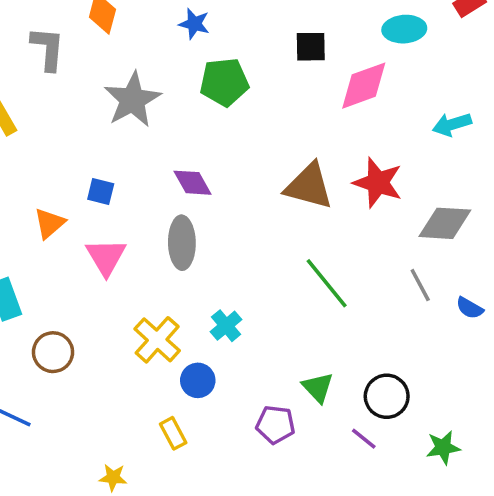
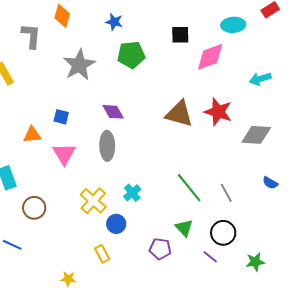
orange triangle: (49, 223) -> (32, 135), turned 36
green line: (327, 283) -> (189, 188), moved
gray line: (420, 285) -> (226, 193), moved

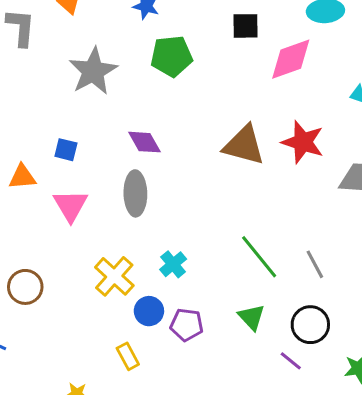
purple pentagon: (160, 249) -> (187, 325), moved

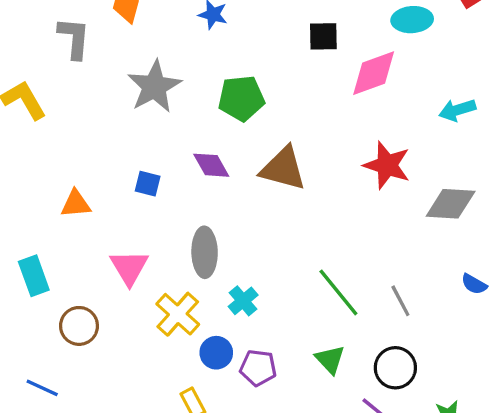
green pentagon: (172, 56) -> (241, 98), moved
brown triangle: (244, 145) -> (283, 169), moved
blue square: (66, 150) -> (148, 184), moved
gray ellipse: (135, 193) -> (205, 252), moved
pink triangle: (71, 205) -> (129, 267), moved

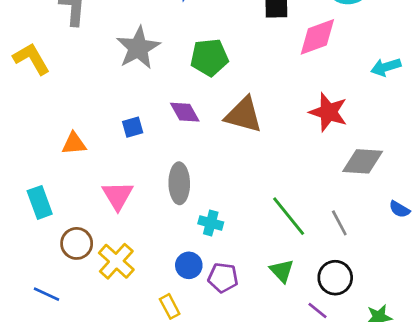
blue square: (148, 184) -> (133, 127), turned -30
gray diamond: (451, 204) -> (363, 161), moved
cyan cross: (243, 301) -> (211, 223), turned -35
yellow cross: (178, 314) -> (116, 261), moved

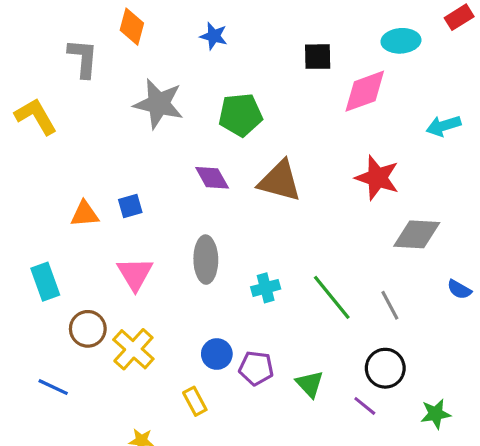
gray star: (138, 48) -> (159, 104), turned -30
blue square: (133, 127) -> (130, 206), moved
cyan cross: (211, 223) -> (266, 288), moved, turned -30
green triangle: (282, 271) -> (310, 384), moved

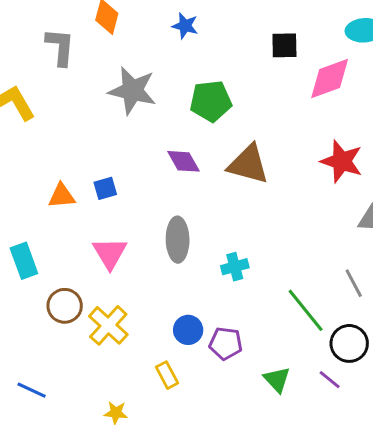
green line: (332, 297) -> (306, 310), moved
green triangle: (310, 384) -> (277, 380), moved
blue line: (53, 387) -> (32, 390), moved

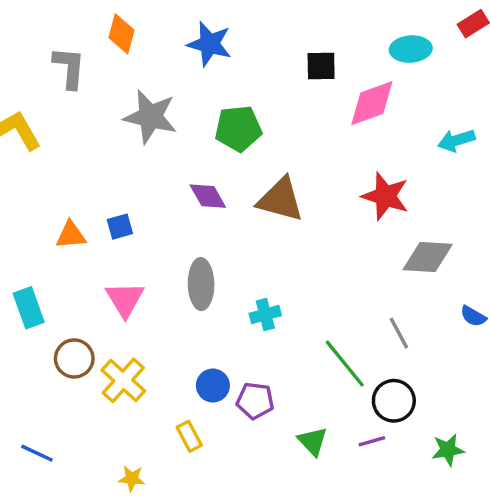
blue star: (185, 26) -> (209, 44), size x1.5
purple line: (330, 380) -> (372, 441), turned -55

